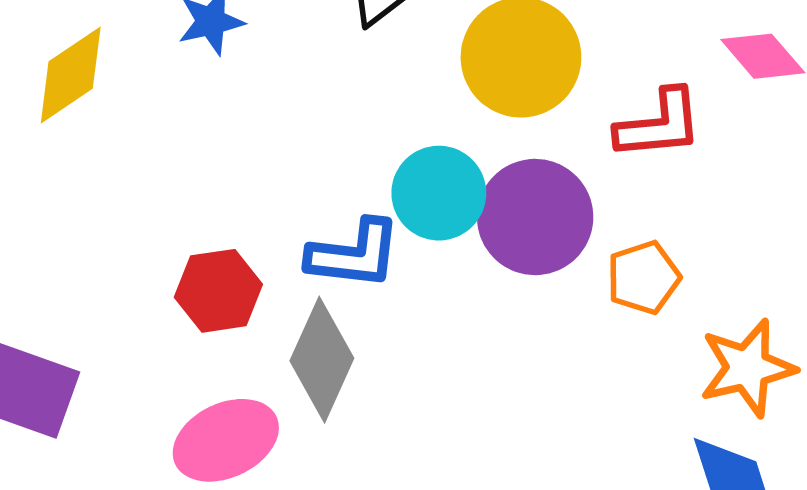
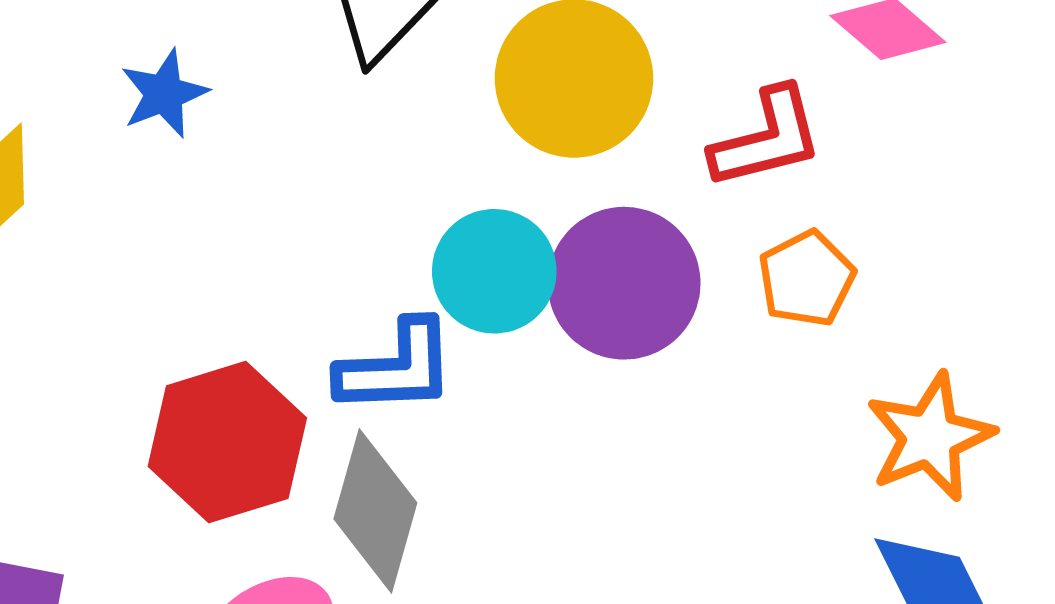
orange pentagon: (644, 278) -> (807, 279), moved
red hexagon: (218, 291) -> (227, 442), size x1.4

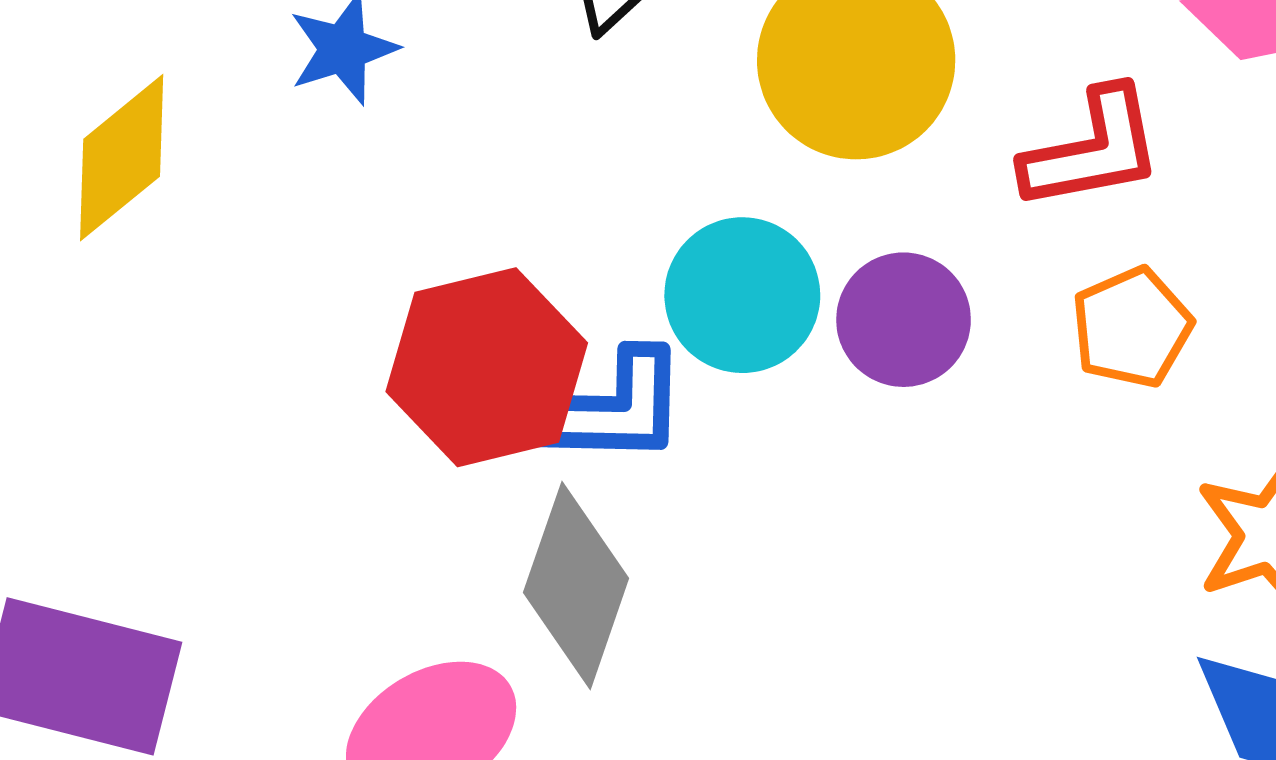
purple circle: (624, 283) -> (904, 320), size x0.7
red hexagon: (227, 442) -> (487, 367), moved

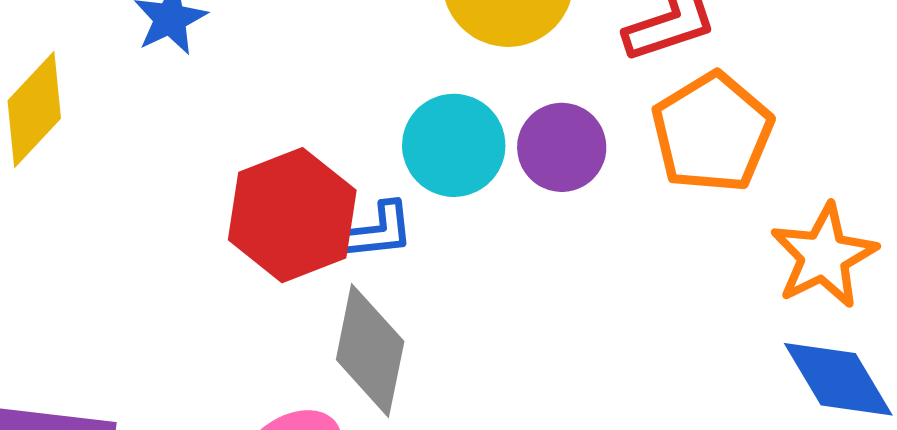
orange pentagon: (1132, 328) -> (712, 133), size x1.5
blue L-shape: (613, 408) -> (379, 231), size x0.7

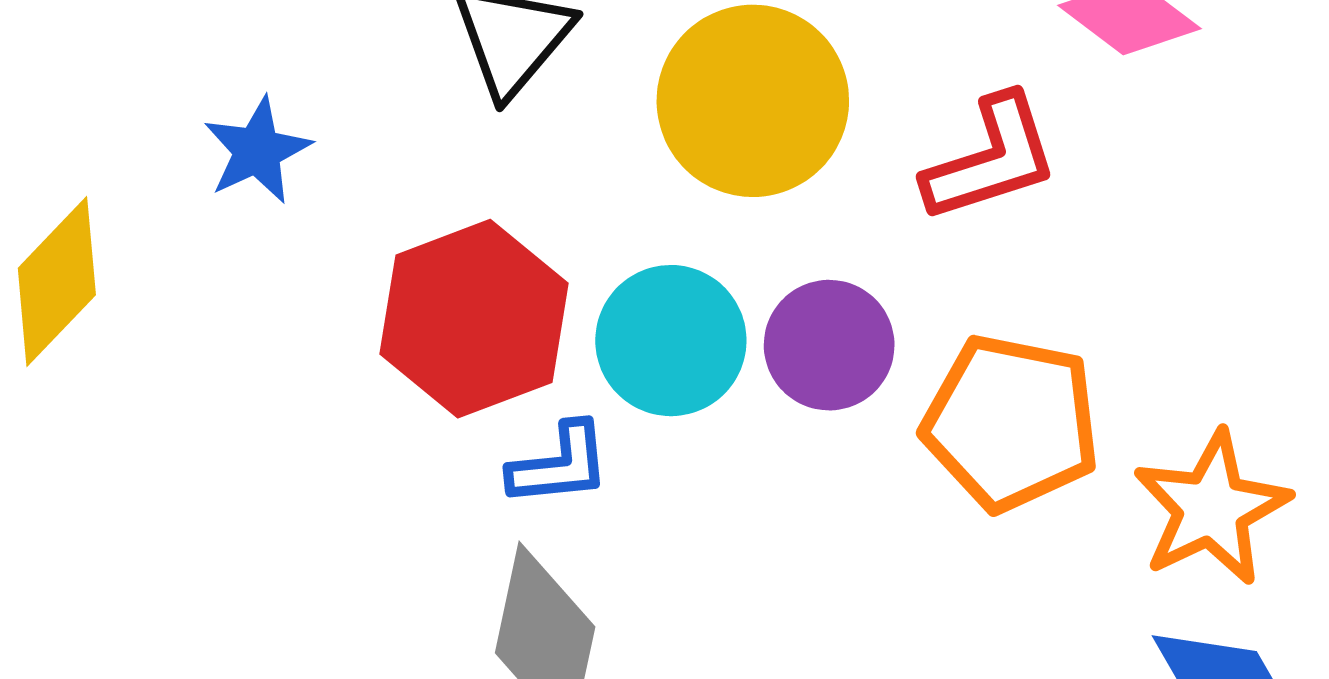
orange pentagon: (712, 133) -> (1011, 423), moved, turned -30
red hexagon: (292, 215) -> (474, 319), moved

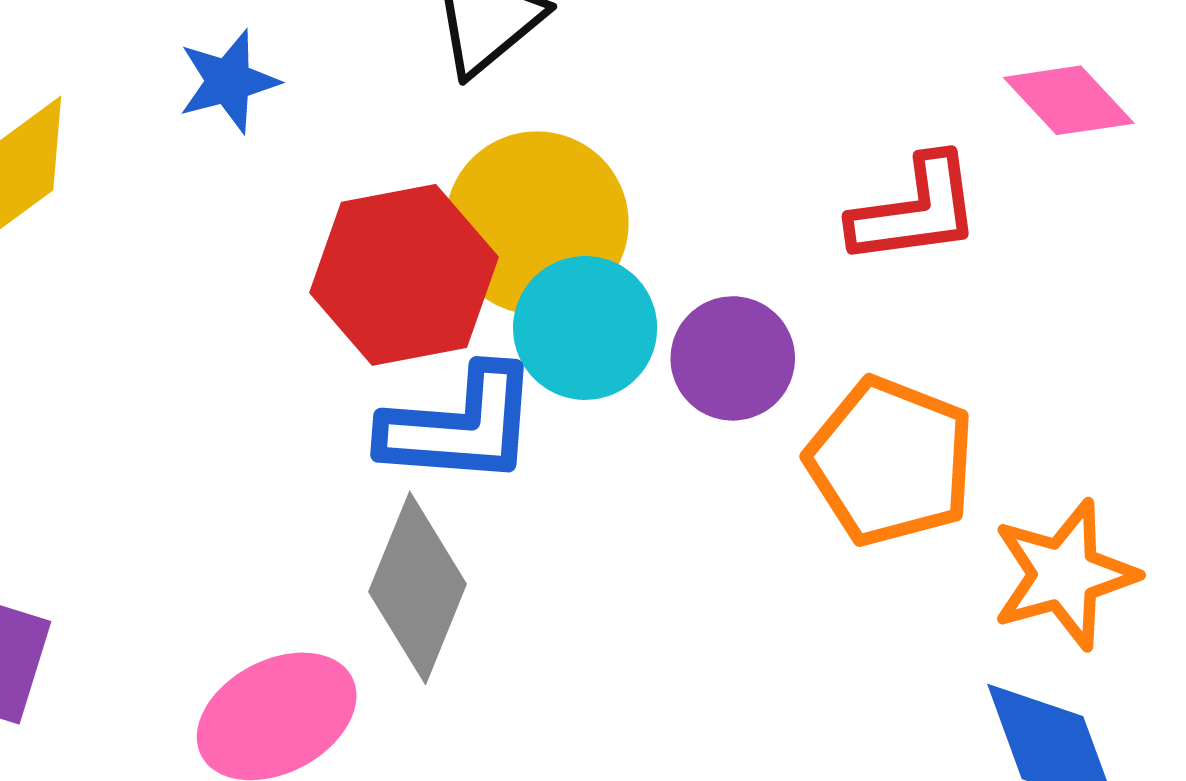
yellow circle: (753, 101) -> (537, 223), moved
blue L-shape: (560, 465) -> (460, 426), size x1.6

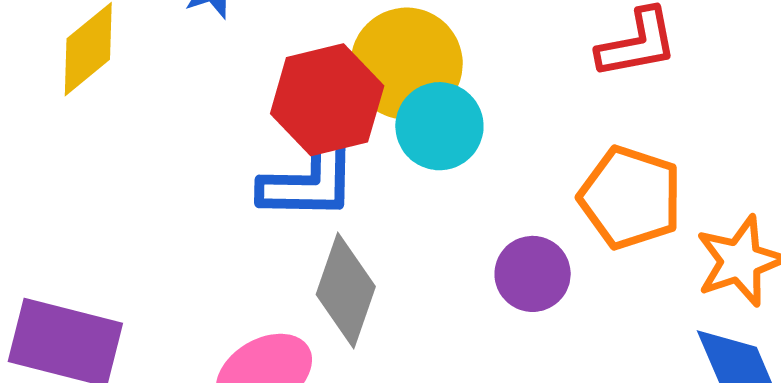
purple circle: (733, 358) -> (533, 274), moved
blue L-shape: (460, 426) -> (308, 183), moved

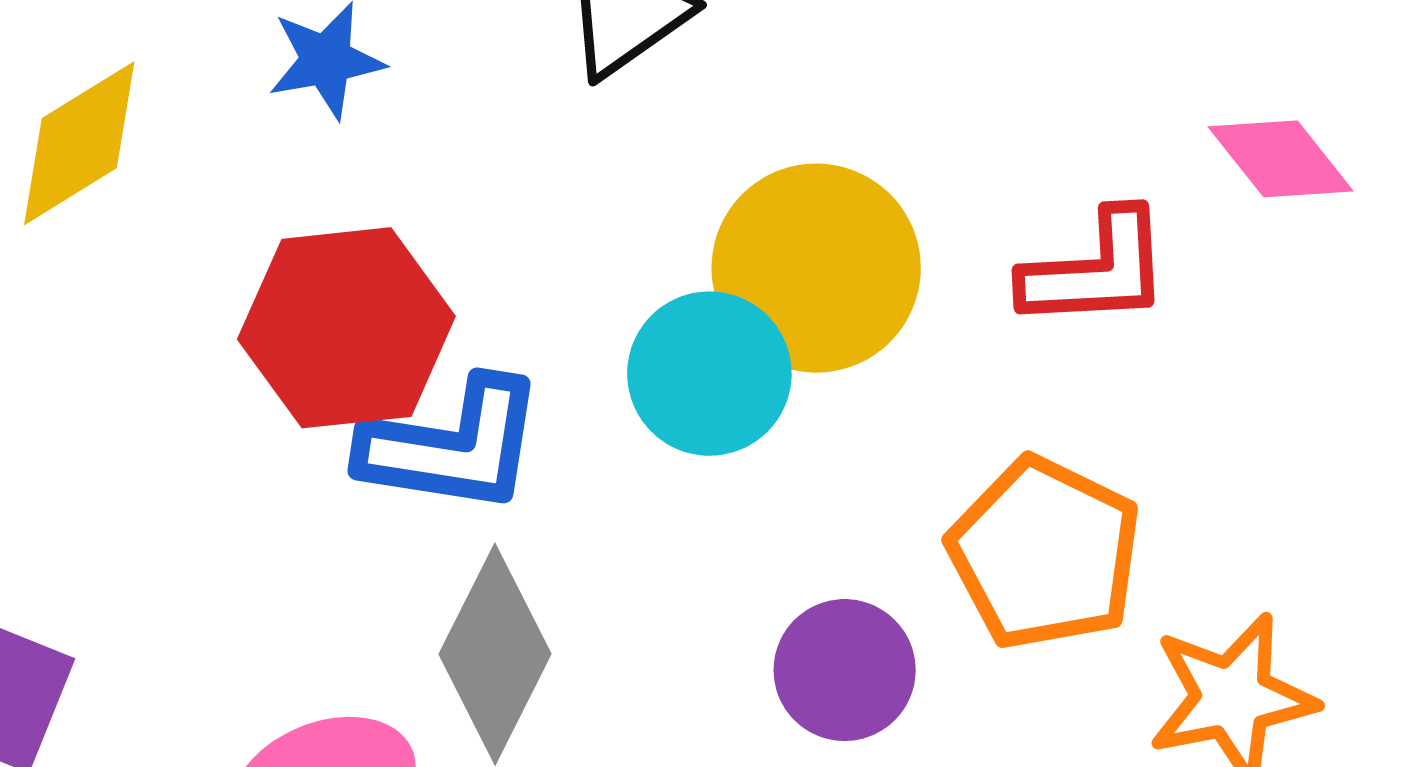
yellow circle: (407, 64) -> (816, 268), moved
red hexagon: (327, 100) -> (346, 328), moved

